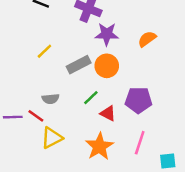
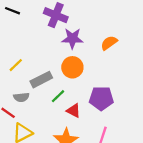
yellow line: (44, 51) -> (16, 65), moved
gray rectangle: (79, 65) -> (41, 80), moved

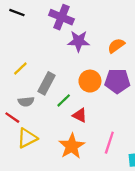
orange circle: (72, 67) -> (90, 81), moved
gray rectangle: (41, 80) -> (47, 83), turned -35
purple pentagon: (101, 98) -> (117, 81), moved

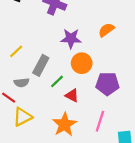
purple star: (79, 41) -> (71, 39), moved
purple pentagon: (117, 81) -> (107, 84), moved

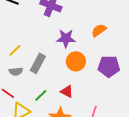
green line: (57, 81) -> (41, 95), moved
gray semicircle: (21, 83) -> (16, 71), moved
purple pentagon: (107, 84) -> (109, 66), moved

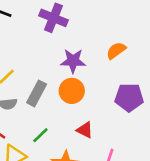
orange circle: (76, 61) -> (72, 91), moved
red triangle: (67, 91) -> (85, 130), moved

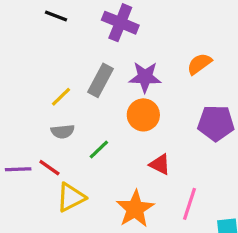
gray rectangle: (37, 93) -> (101, 80), moved
green line: (40, 135) -> (99, 150), moved

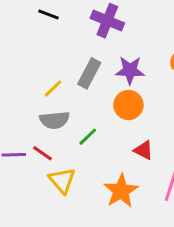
gray semicircle: (63, 131) -> (55, 120), size x1.4
yellow triangle: (71, 197) -> (62, 180), turned -44

